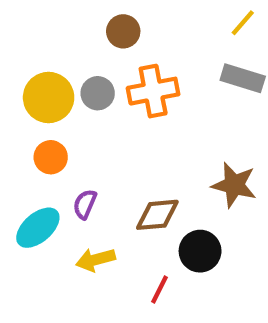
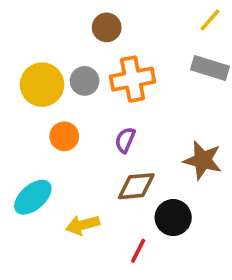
orange circle: (51, 157) -> (64, 136), moved
purple semicircle: (85, 204) -> (125, 140), moved

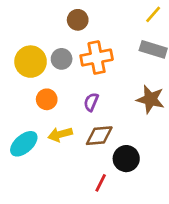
brown star: (203, 160) -> (150, 99), moved
yellow arrow: (83, 225) -> (60, 134), moved

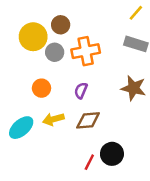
brown circle: (78, 20) -> (61, 25), moved
yellow circle: (31, 62) -> (33, 37), moved
black circle: (126, 159) -> (112, 154), moved

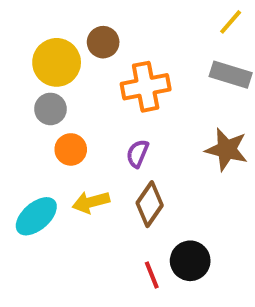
gray circle: (55, 52) -> (50, 109), moved
brown diamond: (88, 120) -> (150, 204), turned -50
red line: (89, 162) -> (152, 275), turned -49

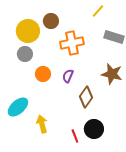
yellow line: (231, 22) -> (98, 11), moved
orange circle: (71, 149) -> (43, 74), moved
yellow arrow: (91, 202) -> (42, 124), moved, turned 90
brown diamond: (150, 204) -> (86, 97), moved

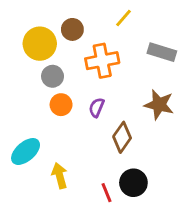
yellow line: (98, 11) -> (123, 18), moved
gray circle: (25, 54) -> (53, 76), moved

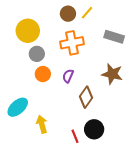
brown circle: (72, 29) -> (68, 14), moved

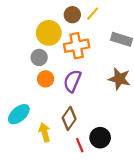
yellow circle: (28, 31) -> (49, 33), moved
purple semicircle: (68, 76) -> (72, 81), size x1.5
brown diamond: (86, 97) -> (69, 118), moved

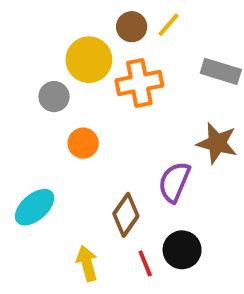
gray circle: (39, 57) -> (54, 97), moved
purple semicircle: (72, 81) -> (174, 182), moved
yellow arrow: (44, 132) -> (87, 263), moved

